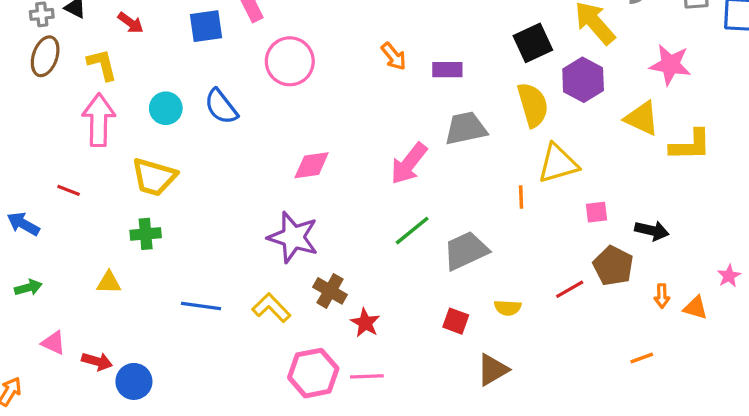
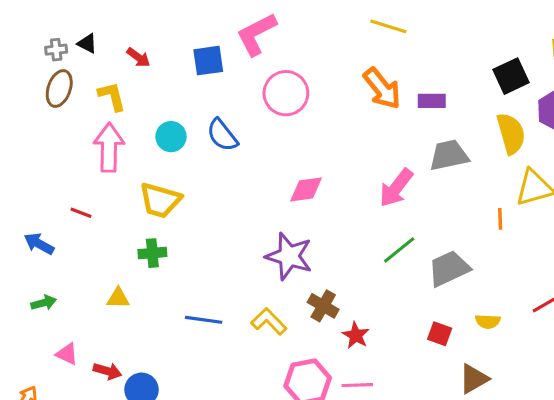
orange arrow: (394, 56) -> (382, 88), size x1.6

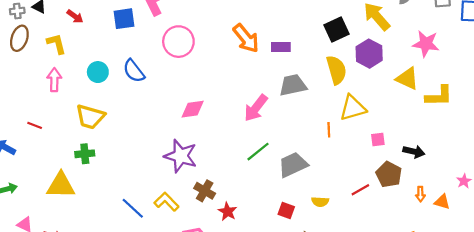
pink arrow: (109, 147) -> (54, 80), size x0.7
yellow triangle: (118, 298) -> (61, 185), size x1.8
blue line: (204, 320) -> (133, 208), moved, turned 35

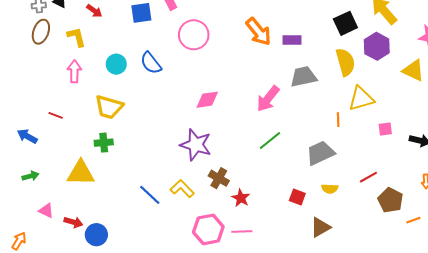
gray trapezoid: (293, 165) -> (320, 153), moved
brown pentagon: (389, 174) -> (390, 200), moved

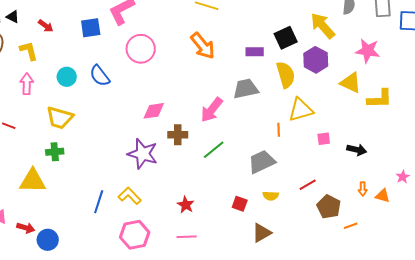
purple rectangle: (292, 40) -> (255, 52), moved
brown cross: (219, 178) -> (178, 135), moved, turned -30
blue line: (150, 195) -> (99, 202), turned 65
pink hexagon: (208, 229) -> (135, 235), moved

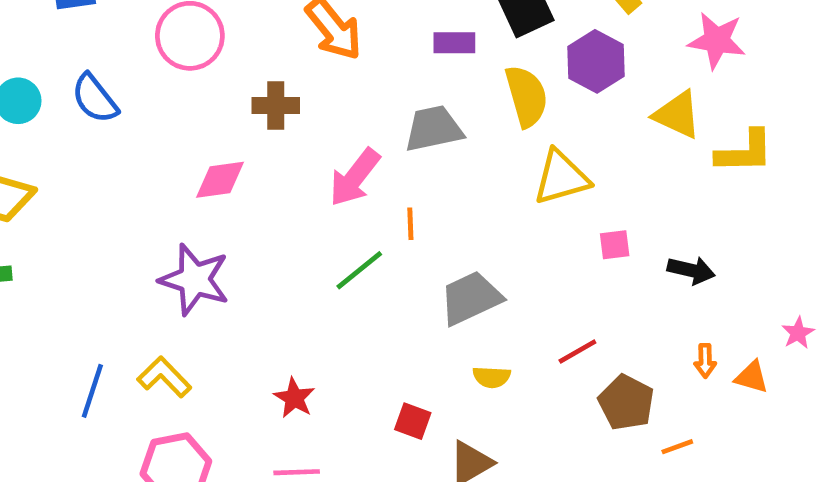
orange line: (279, 130) -> (410, 224), moved
brown cross: (178, 135) -> (276, 105), moved
red square: (240, 204) -> (413, 421), moved

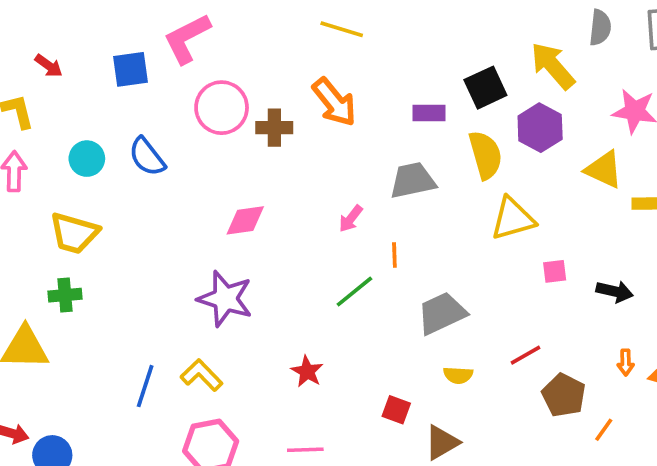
brown cross: (276, 105) -> (274, 128), moved
pink arrow: (355, 177) -> (351, 219), size x0.6
red star: (294, 398) -> (307, 372), moved
orange line: (677, 447) -> (604, 430), turned -35

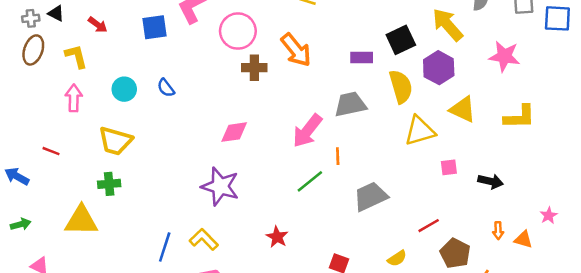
pink circle: (222, 108) -> (238, 31), moved
blue semicircle: (147, 157) -> (166, 88), size x0.7
yellow triangle: (604, 169) -> (463, 109), moved
pink arrow: (351, 219) -> (307, 131), size x1.8
yellow semicircle: (458, 375) -> (397, 258), moved, turned -36

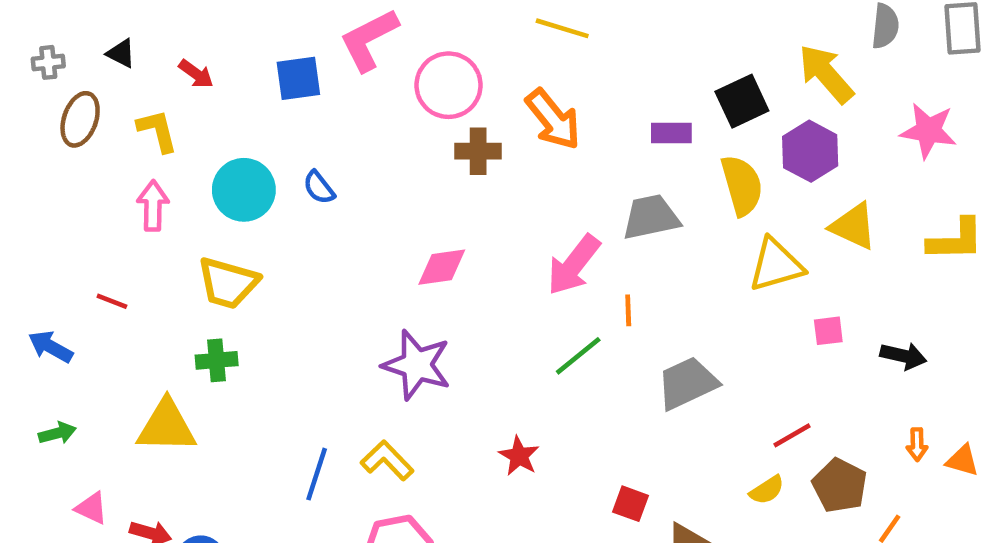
gray cross: (31, 18) -> (48, 62), moved
cyan circle: (124, 89) -> (244, 190), size x1.4
yellow semicircle: (397, 258) -> (767, 490), moved

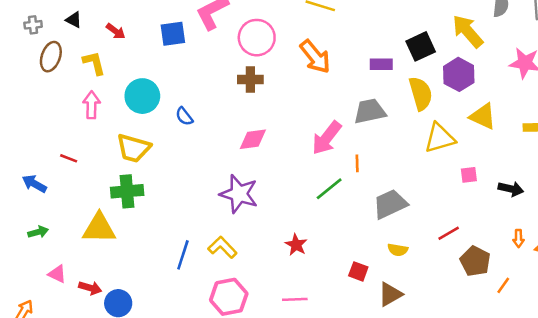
brown cross: (478, 151) -> (250, 80), moved
blue semicircle: (319, 188) -> (184, 116), moved
green cross: (217, 360) -> (127, 191), size x1.4
yellow semicircle: (767, 490) -> (398, 250), moved, turned 42

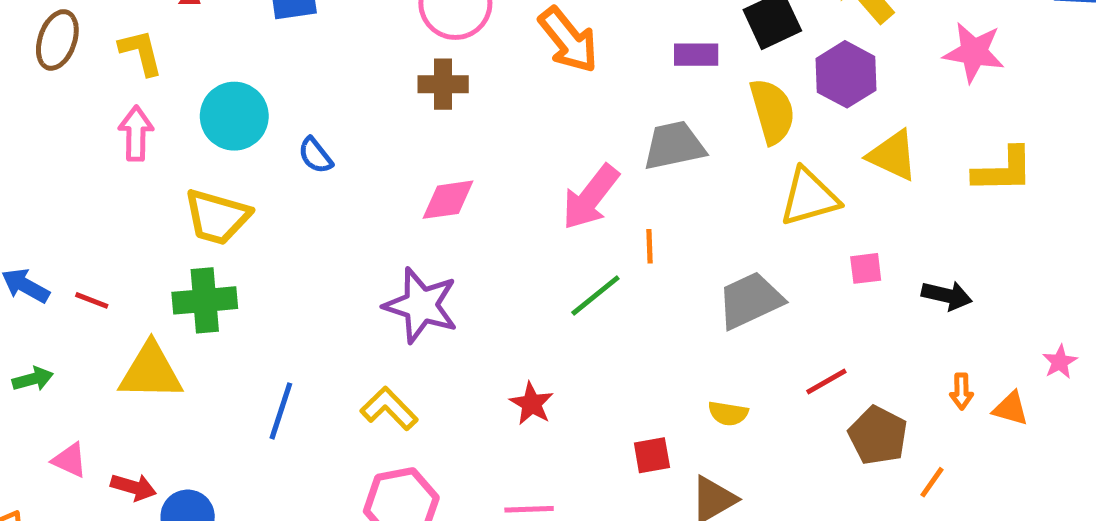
red line: (69, 158) -> (92, 300), moved
gray trapezoid: (390, 204) -> (750, 300), moved
blue line: (183, 255) -> (281, 411), moved
red square: (358, 271) -> (652, 455), turned -30

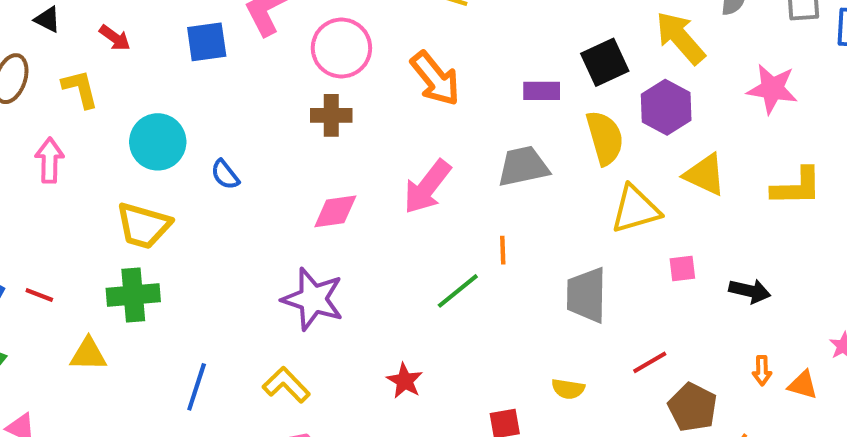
pink arrow: (136, 133) -> (50, 160), moved
pink arrow: (591, 197) -> (427, 187), moved
gray trapezoid: (750, 300) -> (586, 295), turned -64
yellow triangle: (151, 372) -> (88, 354), size x0.7

